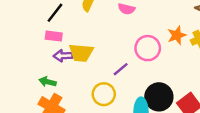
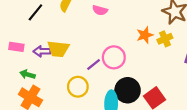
pink rectangle: (54, 36) -> (16, 47), moved
pink circle: (148, 48) -> (114, 57), moved

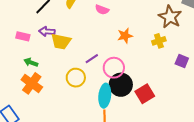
orange star: (145, 35) -> (125, 36), moved
purple arrow: (42, 51) -> (47, 31), moved
pink circle: (114, 57) -> (114, 68), moved

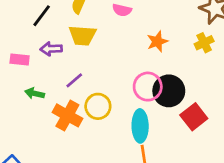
yellow trapezoid: (61, 42) -> (82, 35), moved
purple line: (92, 59) -> (74, 80), moved
orange cross: (32, 83) -> (67, 115), moved
black circle: (121, 85) -> (169, 91), moved

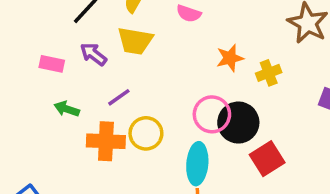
yellow cross: (204, 43) -> (269, 73), moved
purple arrow: (51, 49) -> (93, 54), turned 35
orange cross: (67, 115) -> (106, 141), turned -32

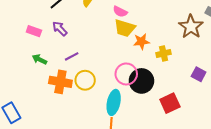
yellow trapezoid: (135, 41) -> (125, 28), moved
red square: (267, 159) -> (170, 103), moved

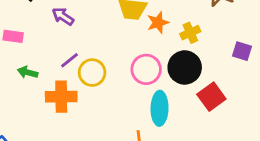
purple arrow: (60, 29) -> (63, 16), moved
yellow circle: (85, 80) -> (92, 73), moved
black circle: (141, 81) -> (185, 67), moved
cyan ellipse: (114, 102) -> (160, 108), moved

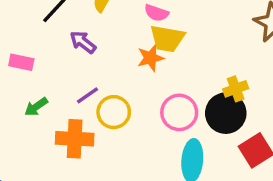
orange star: (158, 23) -> (150, 58), moved
yellow cross: (190, 33) -> (236, 89), moved
green arrow: (28, 72) -> (36, 107), turned -54

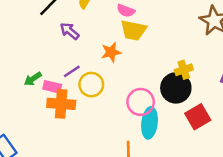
orange star: (150, 58) -> (111, 52), moved
pink rectangle: (21, 62) -> (52, 87), moved
pink circle: (179, 112) -> (141, 102), moved

